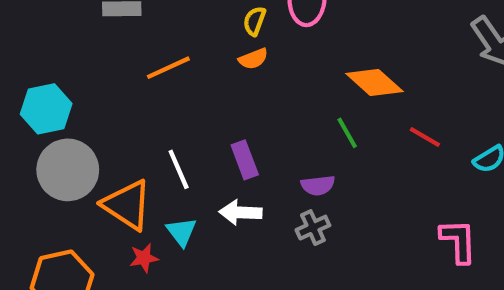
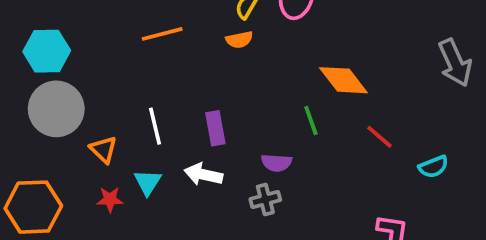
orange triangle: (127, 205) -> (103, 150), size x0.6

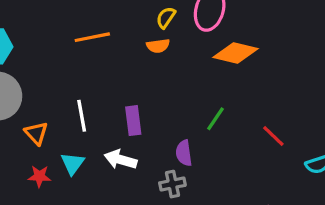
orange diamond: (343, 80) -> (236, 53), moved, turned -42
green line: (311, 121) -> (215, 119), turned 50
purple semicircle: (277, 163) -> (184, 153), turned 75

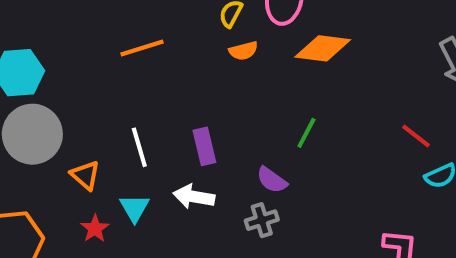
orange semicircle: (158, 46) -> (243, 51), moved
red line: (273, 136) -> (416, 136), moved
purple semicircle: (184, 153) -> (272, 180), turned -40
red star: (39, 176) -> (95, 228), turned -30

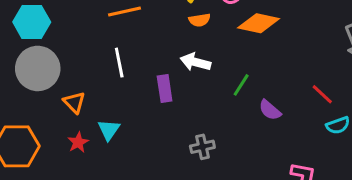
white line: (139, 147) -> (119, 63), moved
purple semicircle: (272, 180) -> (270, 110), moved
white arrow: (194, 197) -> (195, 62), moved

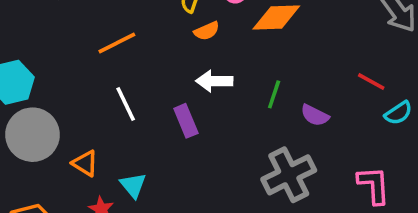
gray cross: (202, 147) -> (289, 175), moved, size x1.8

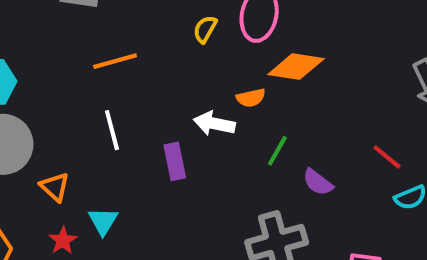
orange semicircle: (207, 31) -> (251, 98), moved

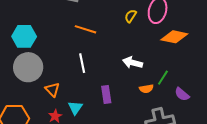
orange line: (115, 61) -> (85, 29), turned 30
orange semicircle: (251, 98) -> (146, 89), moved
purple rectangle: (175, 161) -> (106, 95), moved

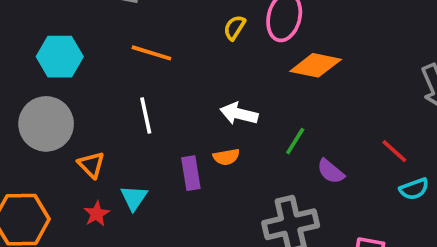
cyan hexagon: (24, 36) -> (60, 57), moved
orange semicircle: (146, 89) -> (226, 157), moved

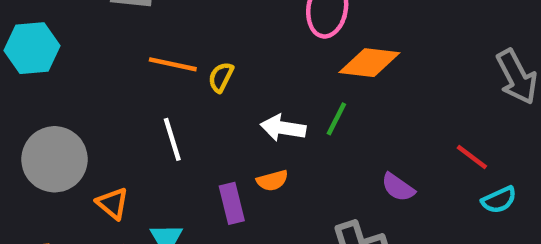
yellow semicircle: (234, 28) -> (221, 77), moved
cyan hexagon: (60, 57) -> (32, 48), moved
green line: (295, 141) -> (336, 119), moved

